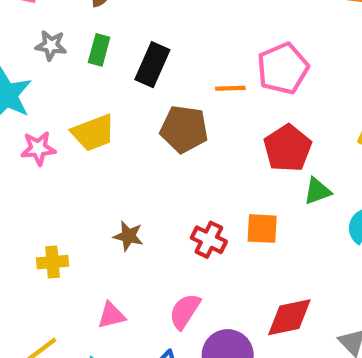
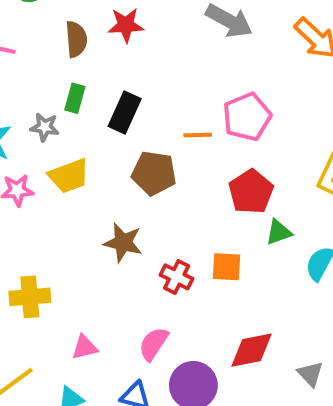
gray star: (51, 45) -> (45, 127), moved
brown star: (128, 236) -> (123, 243), moved, size x1.4
yellow cross: (53, 262) -> (30, 297), size x1.4

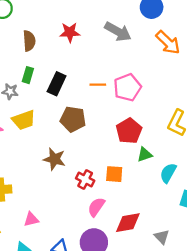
red star: (126, 25) -> (70, 32), moved
orange line: (198, 135) -> (98, 85), moved
pink semicircle: (153, 344) -> (96, 207), moved

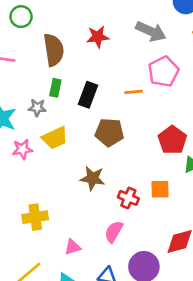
brown semicircle: (29, 41) -> (54, 50), size x1.4
pink pentagon: (127, 87) -> (163, 72), moved
pink semicircle: (96, 207) -> (114, 232), moved

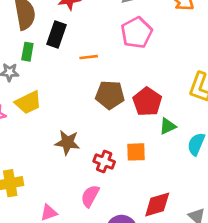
orange line: (134, 92) -> (89, 57), moved
black rectangle: (88, 95) -> (57, 35), moved
brown pentagon: (109, 132) -> (110, 95), moved

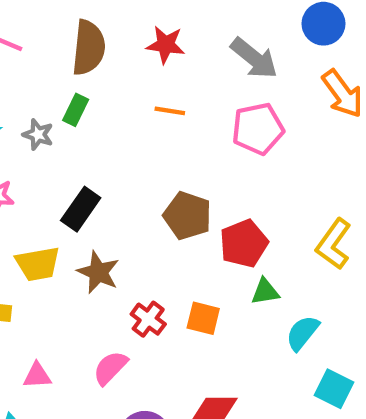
black rectangle: (57, 35) -> (81, 209), moved
orange line: (89, 57) -> (170, 111), moved
yellow trapezoid: (28, 102) -> (38, 264), moved

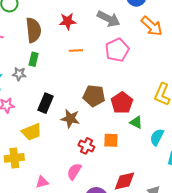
brown star: (98, 272) -> (70, 119), moved
green triangle: (265, 292) -> (136, 122), turned 48

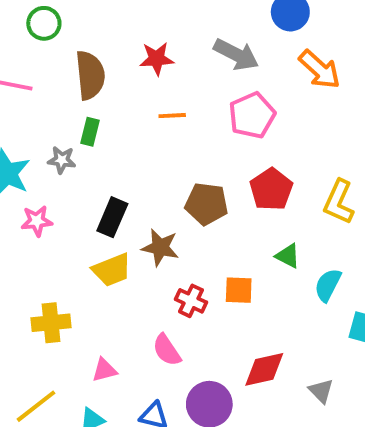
red pentagon: (122, 103) -> (271, 189), moved
yellow trapezoid: (32, 132) -> (112, 270), moved
pink semicircle: (74, 171) -> (167, 350), turned -66

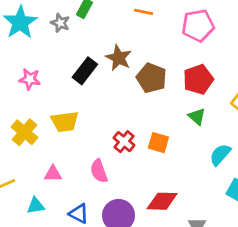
pink star: (37, 221) -> (30, 79), moved
brown star: (160, 247) -> (119, 58), moved
green triangle: (288, 256) -> (197, 117), moved
yellow trapezoid: (112, 270) -> (65, 122), moved
yellow cross: (51, 323) -> (25, 132), turned 32

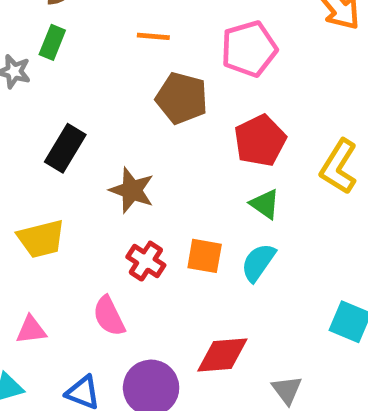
brown star: (119, 58) -> (132, 190), moved
brown pentagon: (151, 78) -> (182, 98), moved
cyan semicircle: (220, 155) -> (258, 262), moved

